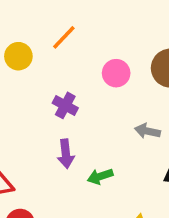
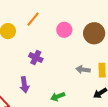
pink circle: (116, 73) -> (64, 30), moved
purple arrow: (66, 154) -> (24, 85), moved

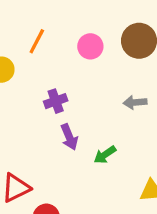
purple cross: (36, 58) -> (56, 101), turned -32
purple arrow: (24, 85) -> (69, 137), moved

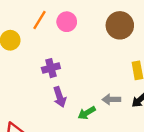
pink circle: (90, 46) -> (67, 22), moved
gray arrow: (135, 102) -> (111, 99), moved

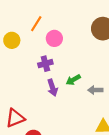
pink circle: (67, 22) -> (54, 38), moved
green arrow: (87, 113) -> (73, 80), moved

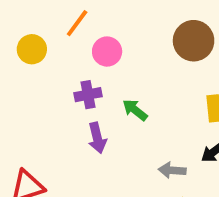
green arrow: (73, 80) -> (135, 110), moved, turned 64
gray arrow: (95, 90) -> (172, 170), moved

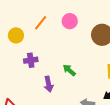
pink circle: (107, 52) -> (70, 21), moved
purple cross: (88, 95) -> (31, 60), moved

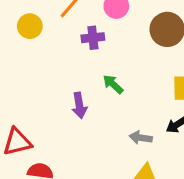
purple cross: (31, 60) -> (93, 38), moved

